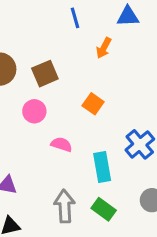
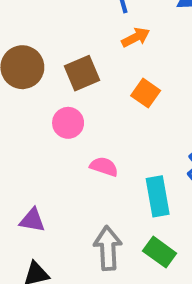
orange arrow: (104, 48) -> (136, 37), moved, turned -145
orange square: (93, 104) -> (146, 93), moved

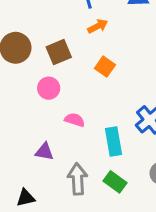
purple triangle: (32, 220) -> (44, 152), moved

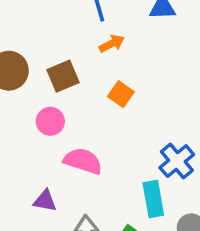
pink semicircle: (75, 120) -> (83, 161), size x1.5
cyan rectangle: (114, 142) -> (153, 199), moved

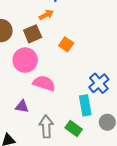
orange arrow: (112, 44) -> (46, 15), moved
pink circle: (50, 121) -> (25, 60), size x1.5

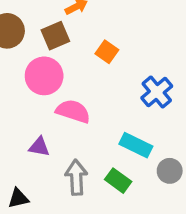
blue cross: (99, 83) -> (157, 92), moved
cyan rectangle: (85, 105) -> (136, 145), turned -54

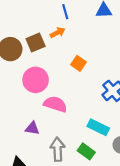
brown square: (55, 36) -> (36, 42), moved

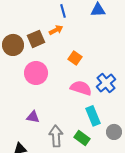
pink semicircle: (55, 104) -> (81, 88), moved
cyan rectangle: (98, 127) -> (93, 116), turned 42

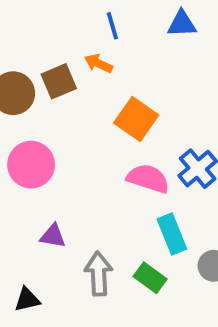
orange arrow: (56, 30) -> (98, 63), turned -128
orange square: (75, 58) -> (136, 119), size x1.5
pink circle: (36, 73) -> (31, 165), moved

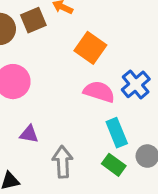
green rectangle: (150, 278) -> (114, 165), moved

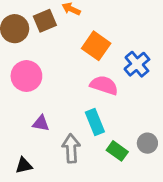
blue cross: (136, 84) -> (137, 64), moved
cyan rectangle: (117, 133) -> (95, 122), moved

